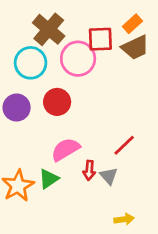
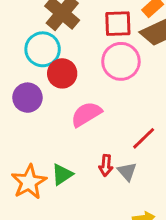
pink circle: (78, 59) -> (121, 61), moved
red circle: (57, 102) -> (62, 73), moved
pink semicircle: (65, 149) -> (86, 114), moved

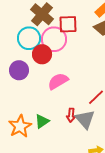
red square: (118, 24) -> (68, 24), moved
pink circle: (121, 61) -> (54, 39), moved
gray triangle: (127, 171) -> (85, 119), size x1.5

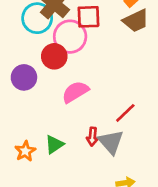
cyan circle: (29, 38) -> (37, 18), moved
orange star: (20, 126) -> (25, 151), size x0.7

